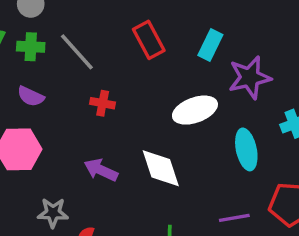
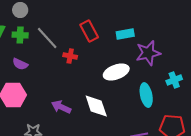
cyan rectangle: (210, 45) -> (125, 34), turned 54
red cross: (103, 103) -> (70, 56), moved

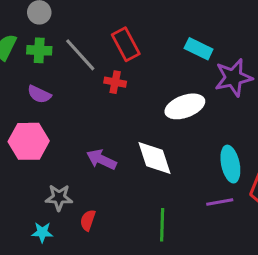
red rectangle: (89, 31) -> (126, 44), moved
cyan rectangle: (125, 34) -> (199, 49), turned 36
cyan ellipse: (146, 95) -> (230, 164), moved

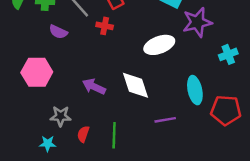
purple semicircle: (39, 94) -> (58, 32), moved
purple line: (220, 202) -> (165, 120), moved
green line: (162, 225) -> (114, 135), moved

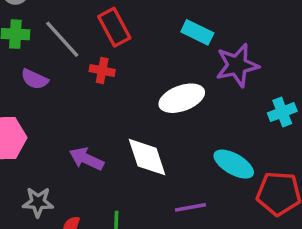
cyan ellipse: (195, 90) -> (234, 164), turned -48

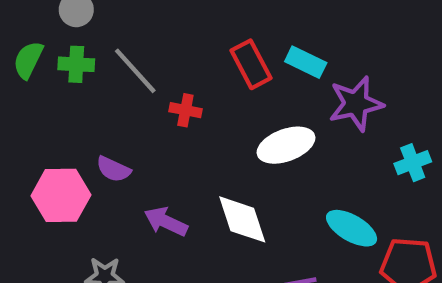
red rectangle: (114, 27) -> (251, 64), moved
purple semicircle: (35, 79) -> (113, 169), moved

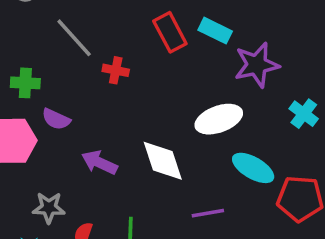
green cross: (76, 64) -> (25, 83), moved
white ellipse: (286, 145) -> (219, 119), moved
cyan cross: (413, 163) -> (304, 114), turned -32

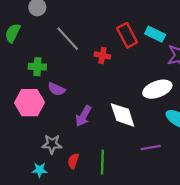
red cross: (116, 70) -> (102, 55), moved
purple arrow: (99, 163) -> (83, 116), turned -85

